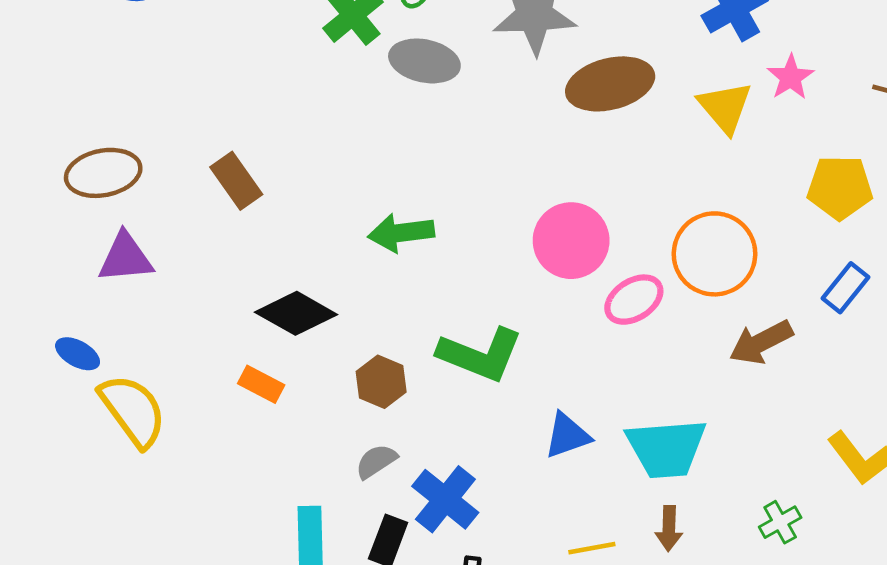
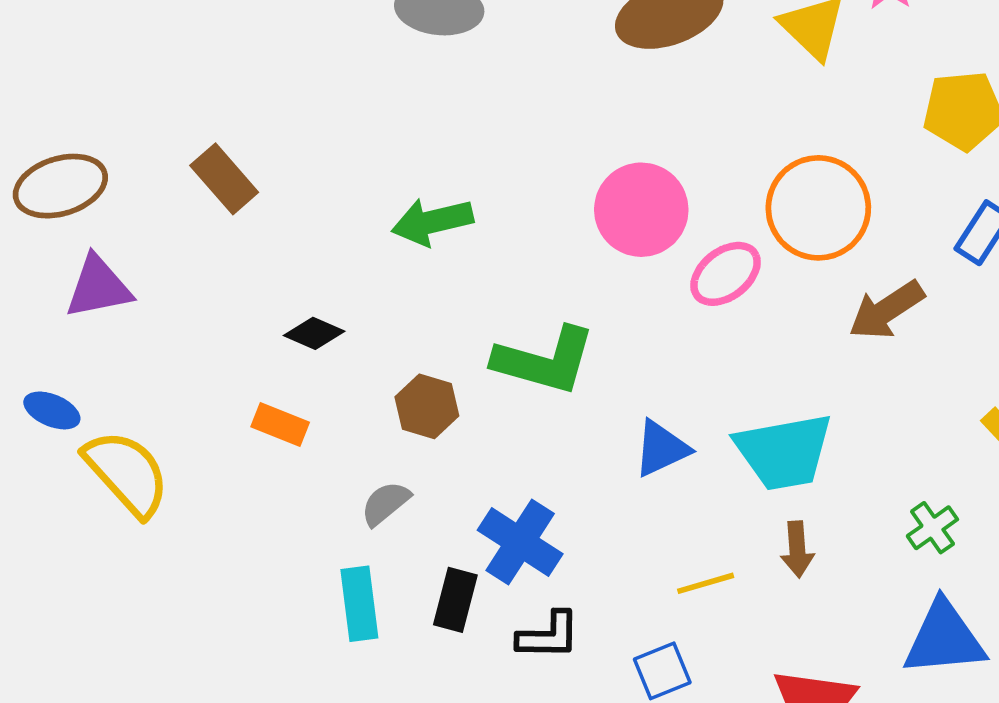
black diamond: (296, 313) -> (314, 333), size x0.6
gray semicircle: (376, 461) -> (385, 503), moved

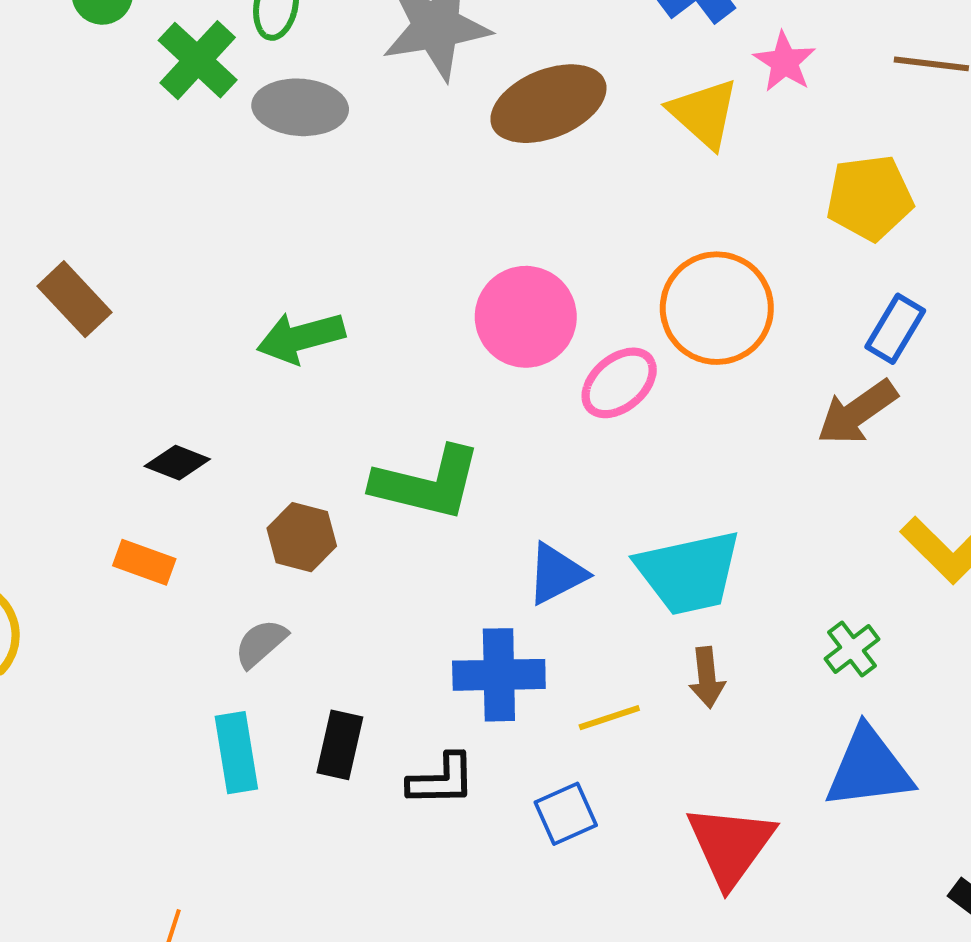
brown arrow: (886, 310) -> (857, 412), moved
blue cross: (520, 542) -> (499, 675), moved, turned -32

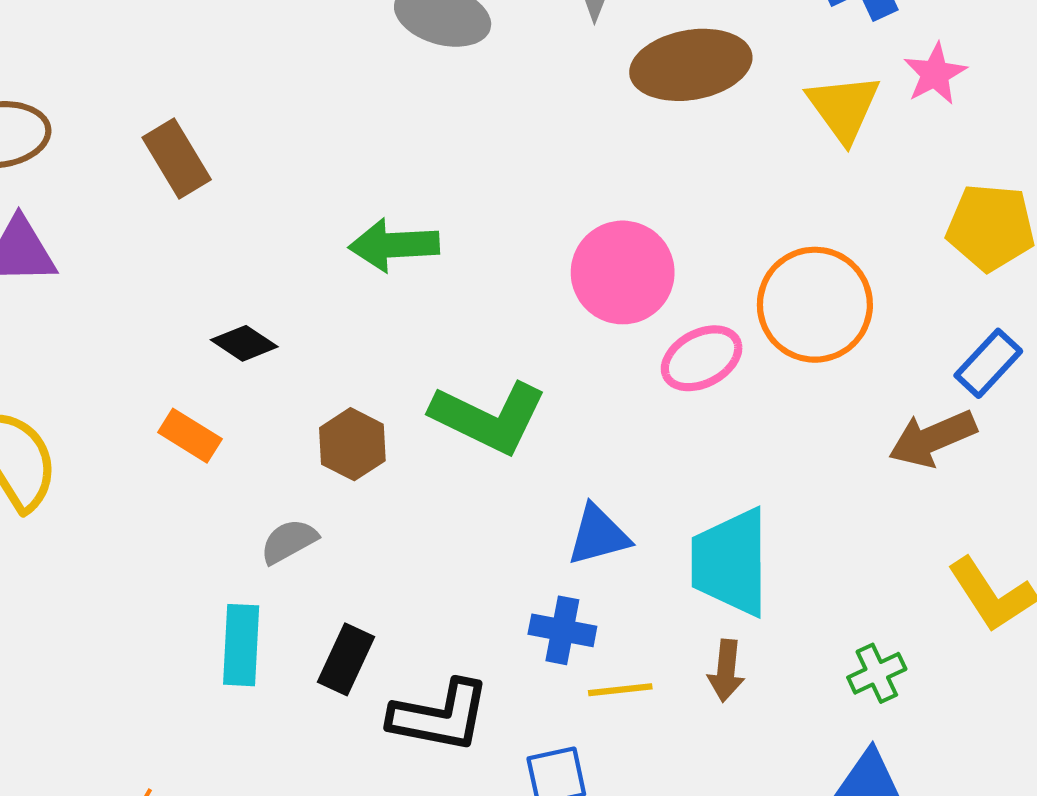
cyan trapezoid: (689, 573) -> (730, 562), turned 90
blue cross: (499, 675) -> (562, 630), moved, size x0.7
black L-shape: (442, 780) -> (440, 716), size x1.4

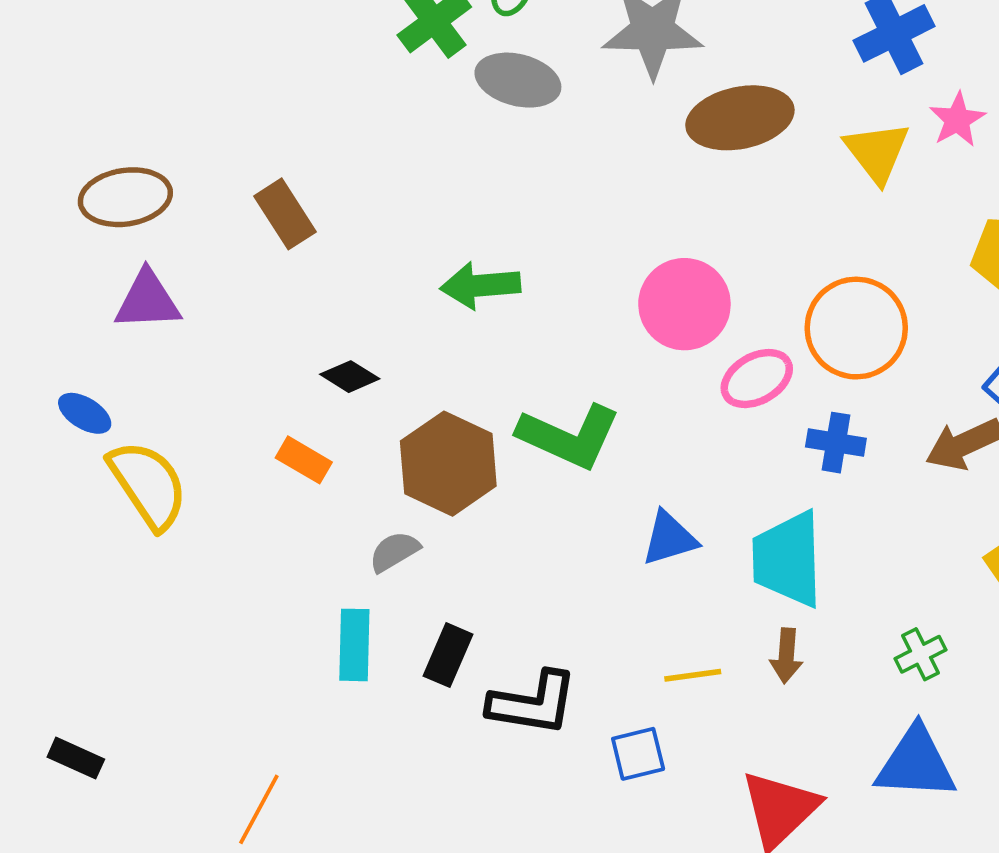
brown hexagon: (352, 444) -> (448, 464), size x1.6
blue cross: (562, 630) -> (836, 443), moved

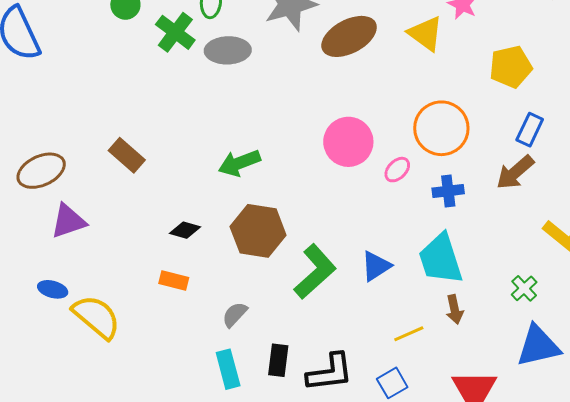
pink ellipse: (757, 379) -> (397, 170), size x0.7
green L-shape: (569, 436) -> (315, 272), moved, turned -50
brown hexagon: (448, 464) -> (258, 231), moved

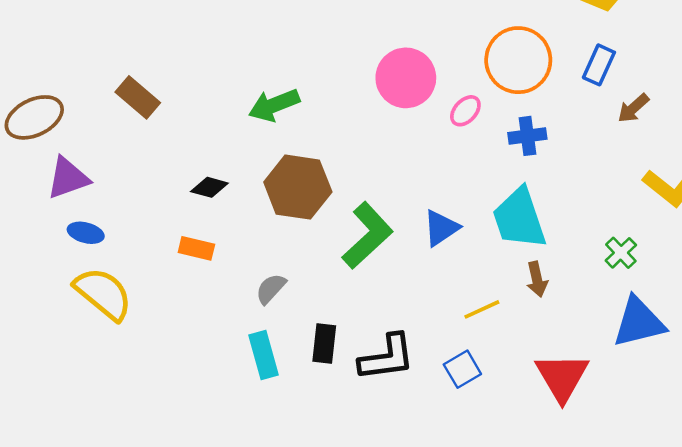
blue rectangle: (530, 130) -> (599, 65), moved
brown arrow: (515, 172) -> (633, 108), moved, size x0.7
blue ellipse: (53, 289) -> (86, 233), moved

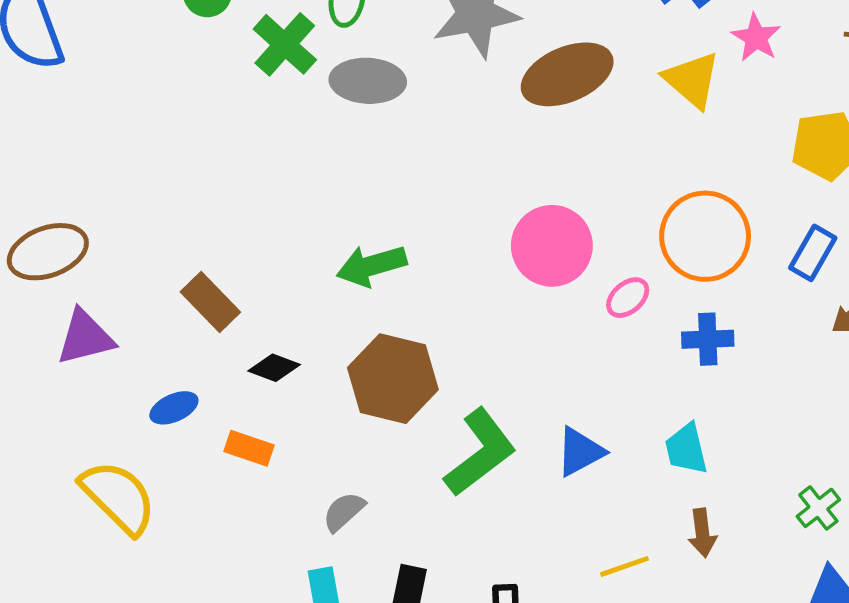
brown rectangle: (138, 97) -> (210, 302), moved
cyan trapezoid: (519, 218) -> (686, 449), size x0.6
blue ellipse: (86, 233) -> (174, 408), moved, turned -44

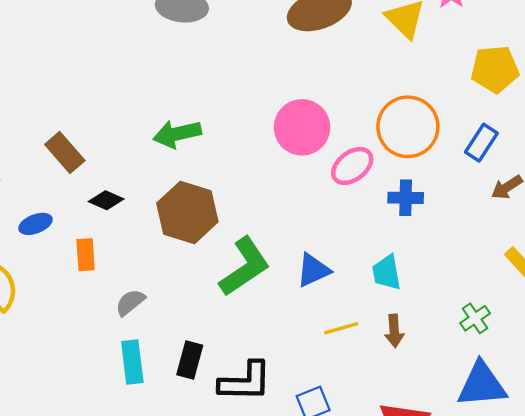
pink ellipse: (628, 298) -> (352, 166), size x1.4
orange rectangle: (249, 448) -> (86, 255), turned 64
gray semicircle: (344, 512) -> (130, 302), moved
yellow line: (625, 566) -> (341, 328), moved

